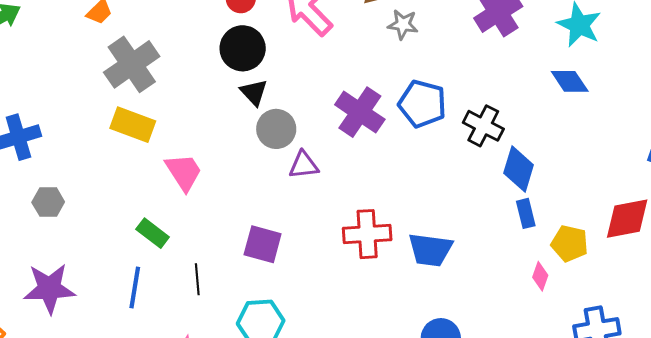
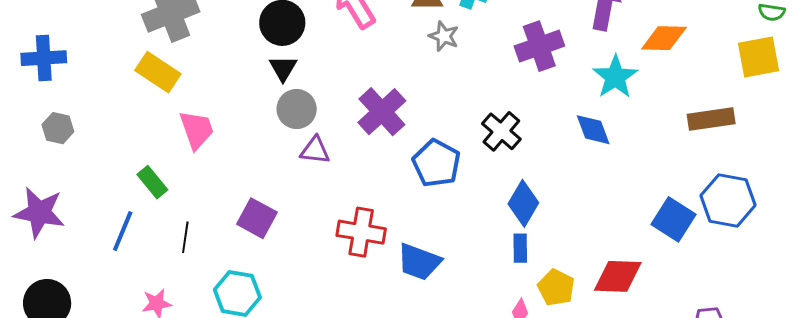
blue pentagon: (422, 104) -> (436, 163), moved
black cross: (483, 126) -> (501, 131), moved

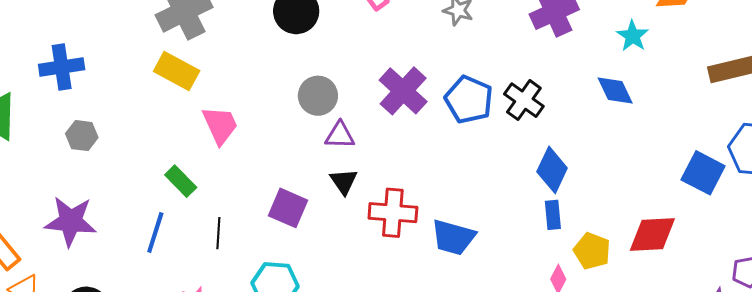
black triangle: (283, 68) -> (344, 181), moved
cyan star: (615, 77) -> (633, 36), size x0.7
blue pentagon: (436, 163) -> (469, 100), moved

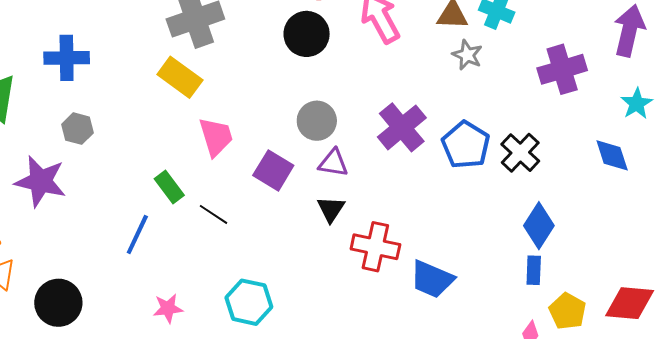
purple square: (288, 208) -> (273, 170), moved
purple star: (71, 221) -> (41, 181), moved
black line: (218, 233) -> (213, 214), moved, turned -68

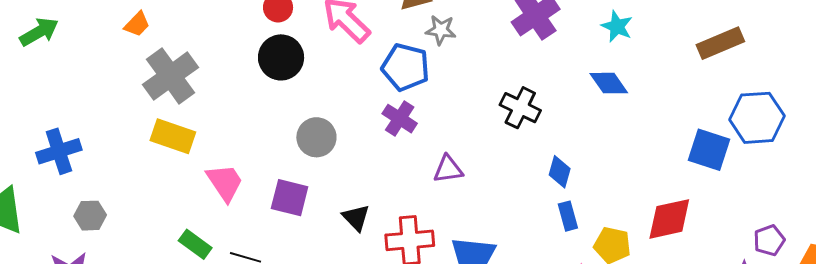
purple cross: (402, 127) -> (400, 119), size x0.7
blue pentagon: (466, 145) -> (406, 67), moved
purple triangle: (333, 163) -> (448, 169), moved
blue diamond: (539, 226) -> (560, 172), size x0.7

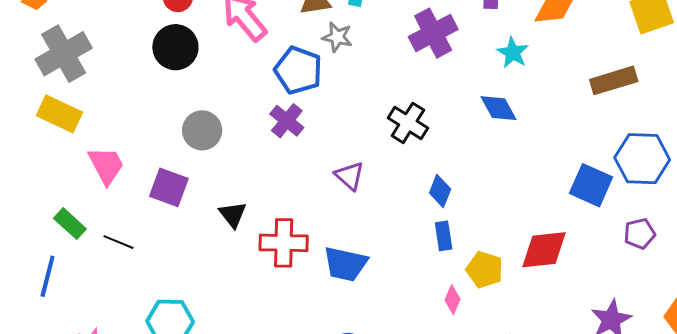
purple triangle: (448, 169) -> (350, 176), moved, turned 44
purple pentagon: (769, 240) -> (640, 234), moved

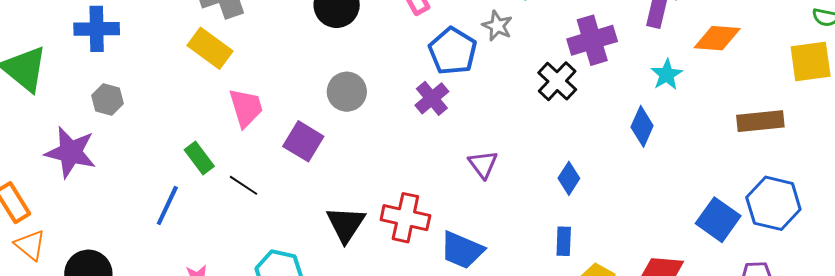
blue diamond: (499, 108) -> (642, 126), turned 42
black cross: (408, 123) -> (557, 81), moved
blue diamond: (440, 191) -> (569, 178), moved
black triangle: (233, 214) -> (346, 224), moved, size x1.4

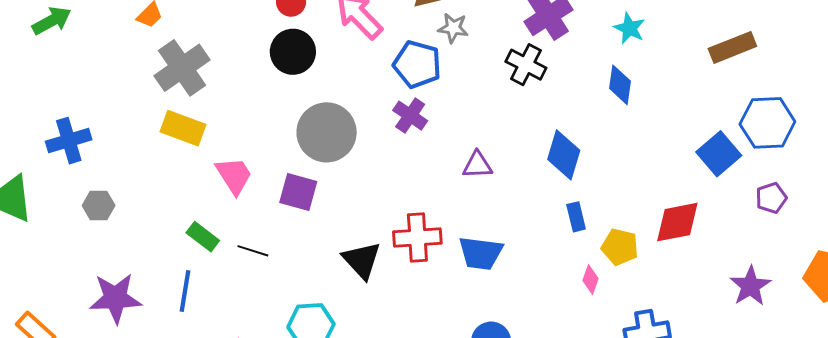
gray circle: (347, 92) -> (327, 132), size x1.5
purple star: (71, 152) -> (115, 298), moved
purple triangle: (483, 164) -> (477, 165), turned -40
blue diamond: (569, 178) -> (564, 155), size x1.5
blue square: (718, 220) -> (719, 154), turned 30

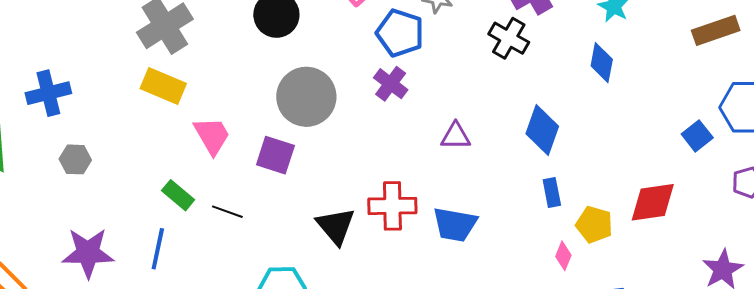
blue square: (719, 154) -> (697, 136), size x0.7

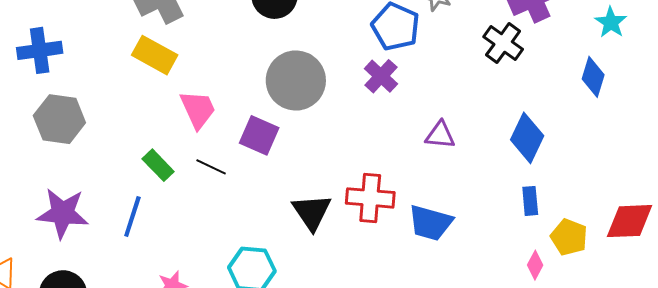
gray hexagon: (75, 159) -> (59, 119), size x1.6
black line: (227, 212) -> (211, 167), moved

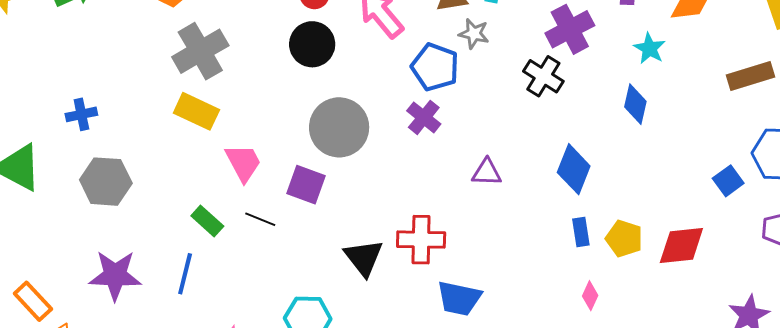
blue cross: (40, 50) -> (81, 114), size x0.7
blue trapezoid: (430, 223) -> (459, 298), moved
yellow pentagon: (569, 237) -> (624, 239), moved

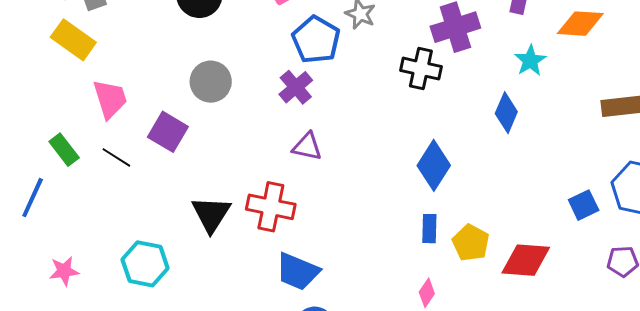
black cross: (543, 76) -> (421, 69), turned -30
gray circle: (339, 127) -> (211, 82), size x0.7
purple triangle: (487, 172) -> (307, 147), moved

